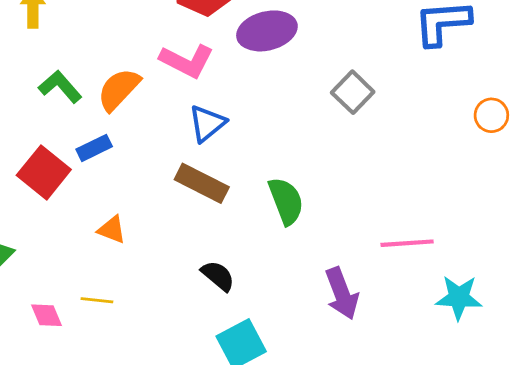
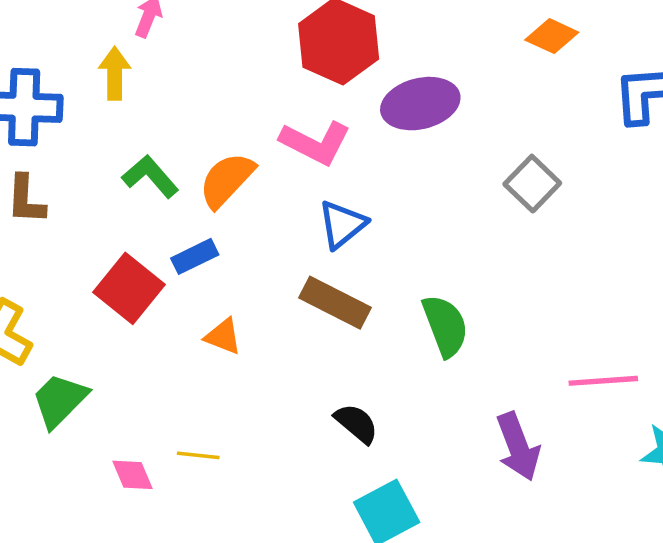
orange triangle: (112, 230) -> (223, 336), moved

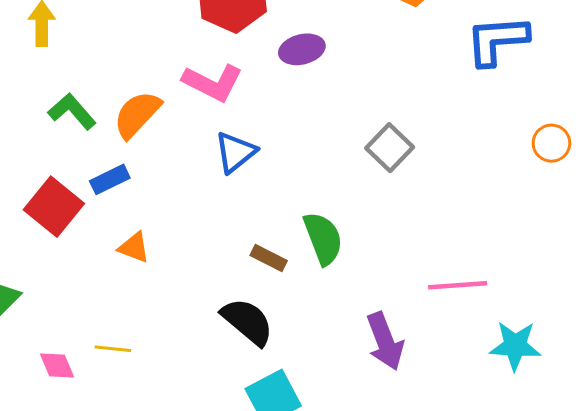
purple ellipse: (420, 104) -> (302, 49), size x0.7
gray square: (532, 184) -> (390, 148), moved
brown rectangle: (335, 303) -> (269, 258), moved, size x0.6
black semicircle: (356, 423) -> (247, 322), size x1.4

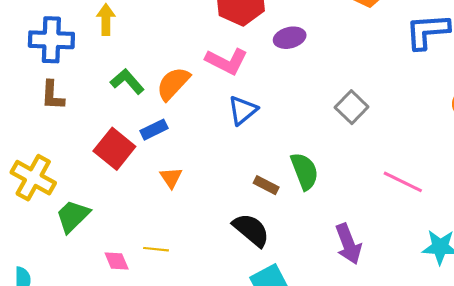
orange triangle: (134, 247) -> (171, 178), turned 35
pink line: (458, 285) -> (403, 182), moved, turned 30

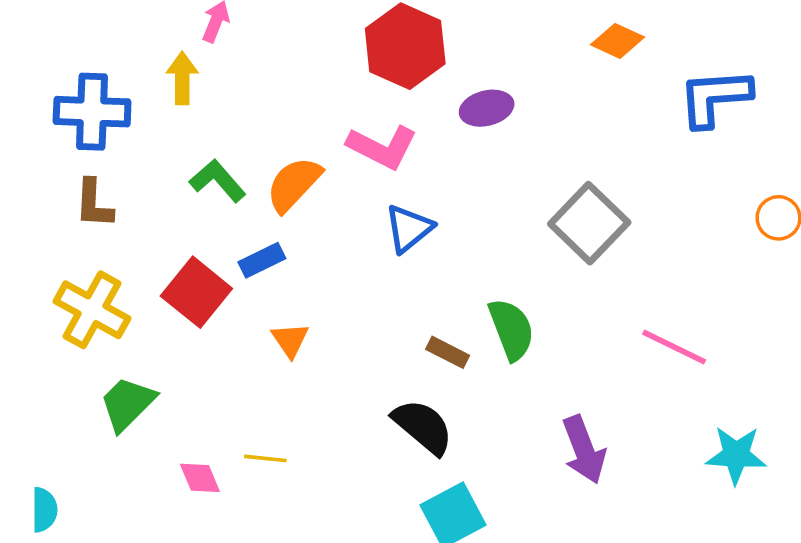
gray square: (352, 107) -> (589, 223), size x1.4
yellow cross: (33, 178) -> (92, 310), moved

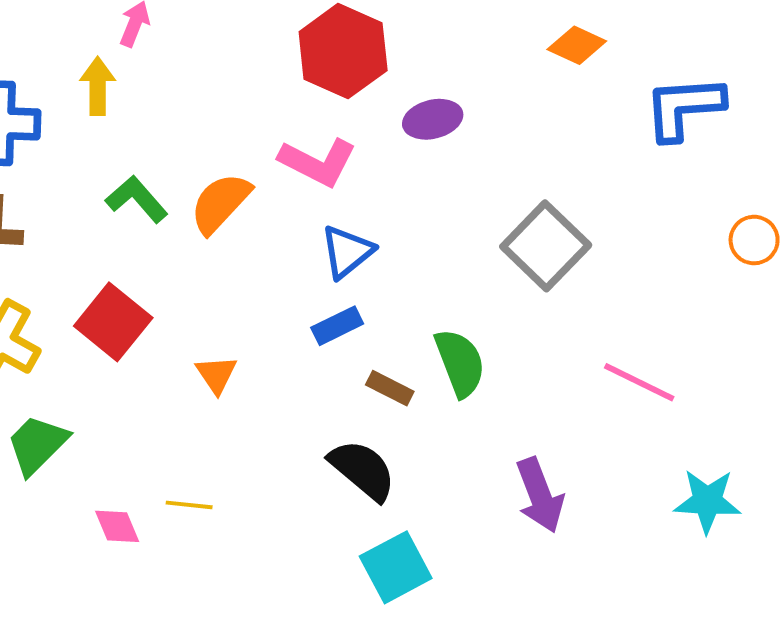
blue rectangle: (262, 260) -> (337, 326), moved

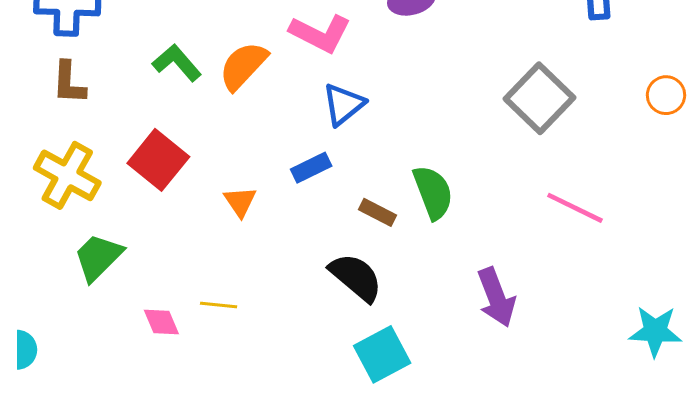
gray square: (546, 246) -> (539, 98), moved
blue rectangle: (337, 326) -> (311, 168), moved
cyan star: (707, 501) -> (655, 331), moved

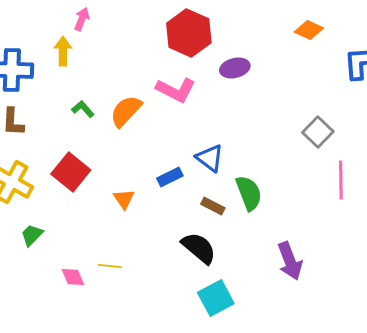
green L-shape: (177, 63) -> (83, 109), size x0.7
gray square: (539, 98) -> (318, 132), size x0.7
blue triangle: (343, 104) -> (210, 158), moved, turned -44
pink line: (575, 208) -> (341, 180), moved, turned 63
green trapezoid: (98, 257) -> (32, 235), size x0.7

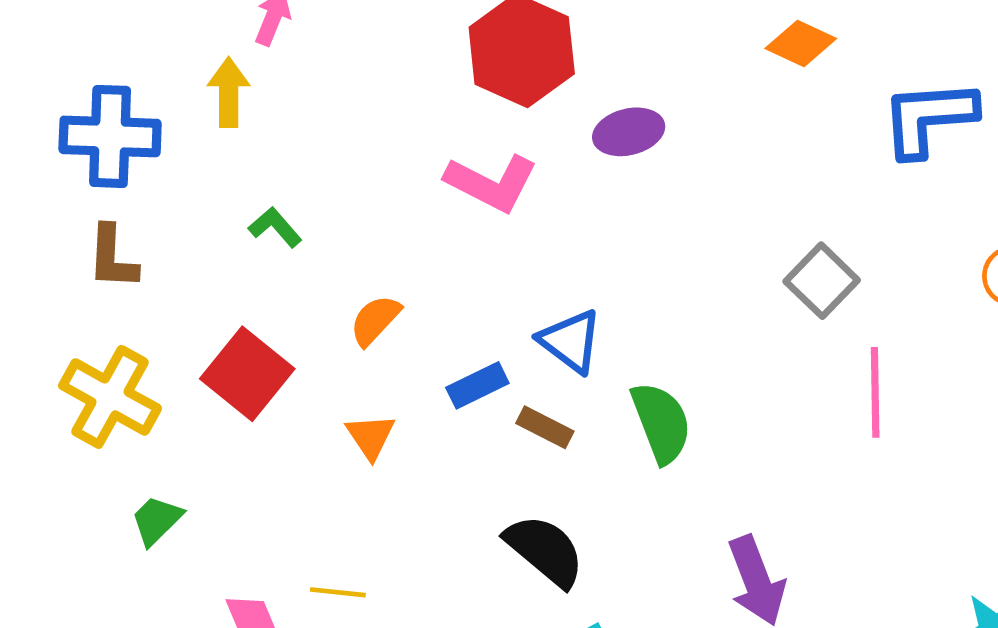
orange semicircle: (126, 111) -> (375, 320), moved, size x0.7
brown rectangle: (213, 206) -> (545, 427), moved

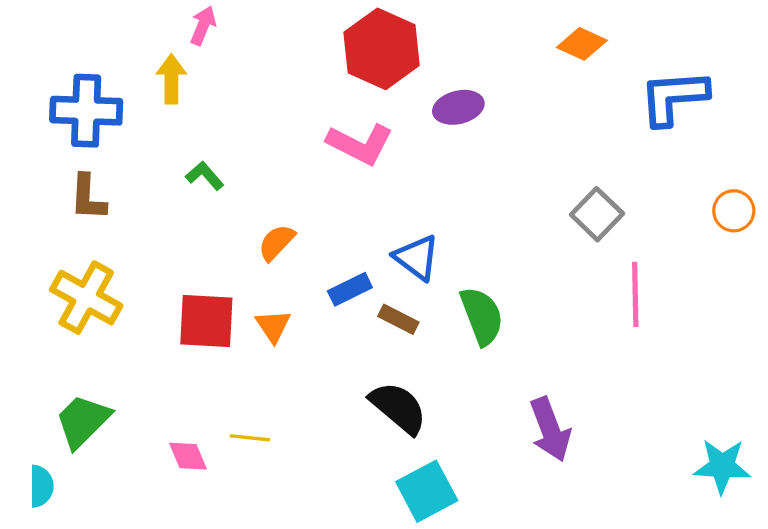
red square: (247, 374) -> (206, 321), moved, turned -36
green trapezoid: (157, 520) -> (83, 421), moved, size x1.5

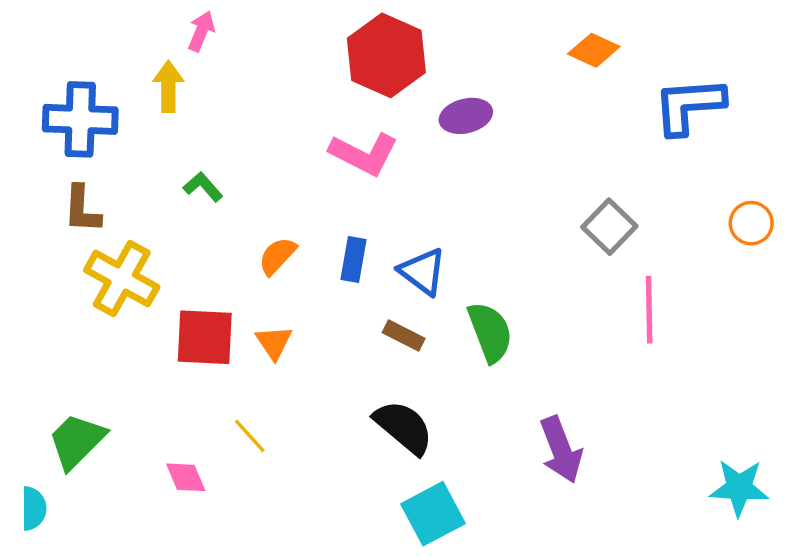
blue rectangle: (350, 289) -> (353, 259), moved, turned -54
yellow cross: (86, 298) -> (122, 278), moved
yellow line: (250, 438) -> (250, 436), moved, turned 42

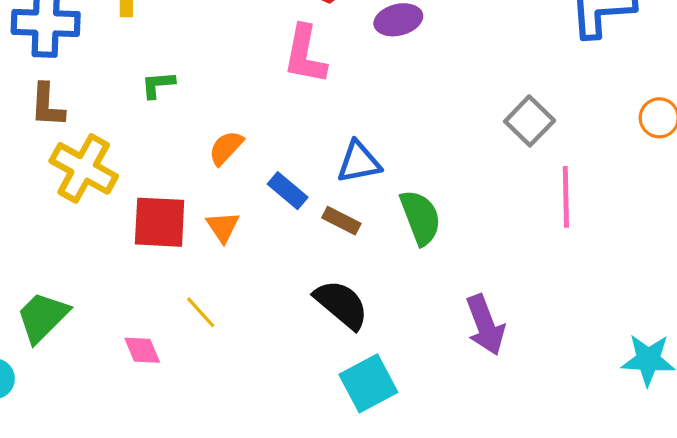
pink L-shape: (364, 154) -> (305, 55), turned 74
green L-shape: (203, 187) -> (158, 85), turned -54
blue rectangle: (353, 259) -> (288, 191), moved, turned -60
blue triangle: (423, 272) -> (359, 162), turned -48

